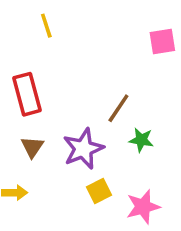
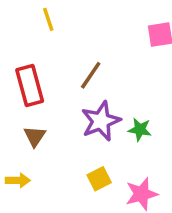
brown line: (118, 108) -> (91, 75), moved
purple star: (83, 149) -> (101, 121), moved

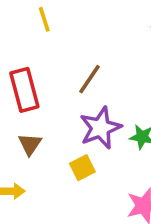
yellow square: (99, 179) -> (82, 168), moved

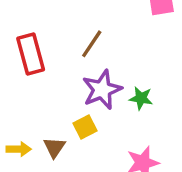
brown triangle: (30, 144) -> (54, 147), moved

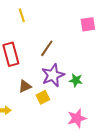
brown triangle: (54, 147) -> (25, 86), moved, turned 32

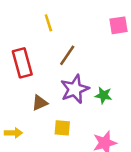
yellow line: (22, 15) -> (48, 23), moved
yellow square: (43, 97) -> (62, 128), moved, turned 32

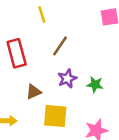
purple star: (75, 89) -> (67, 79), size x0.7
yellow square: (62, 128) -> (55, 116), size x1.5

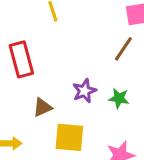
brown line: (60, 46) -> (123, 49), moved

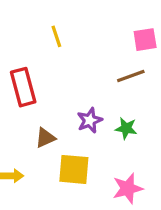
brown line: (123, 49) -> (131, 76), turned 36

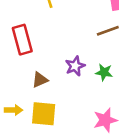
yellow square: (74, 169) -> (44, 114), moved

